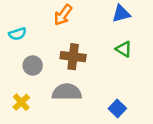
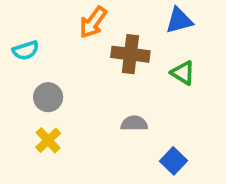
brown cross: (73, 57) -> (130, 54), moved
gray semicircle: (67, 92) -> (134, 123), moved, size x0.6
yellow cross: (21, 102) -> (48, 140), moved

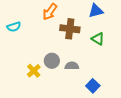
gray circle: (48, 97) -> (52, 61), moved
yellow cross: (48, 140) -> (34, 71), moved

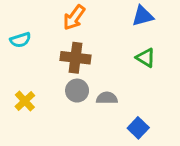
brown cross: (70, 29) -> (76, 58), moved
yellow cross: (34, 71) -> (25, 101), moved

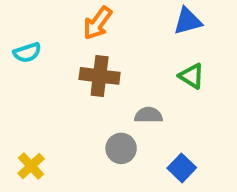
gray circle: (77, 91) -> (121, 148), moved
gray semicircle: (107, 98) -> (148, 115), moved
yellow cross: (25, 101) -> (31, 166), moved

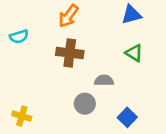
yellow cross: (31, 166) -> (22, 116), turned -30

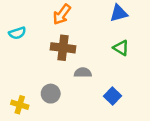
gray semicircle: (104, 80) -> (83, 73), moved
gray circle: (85, 104) -> (51, 94), moved
blue square: (127, 117) -> (112, 96), moved

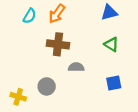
cyan semicircle: (17, 33) -> (30, 16), moved, turned -42
blue square: (112, 96) -> (114, 83), moved, turned 35

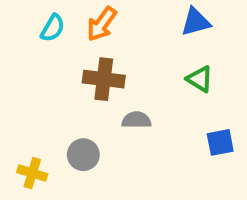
blue square: (114, 83) -> (220, 142), moved

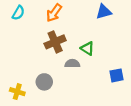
cyan semicircle: (53, 28) -> (18, 13), moved
brown cross: (104, 79) -> (55, 42), turned -30
green triangle: (200, 79) -> (87, 48), moved

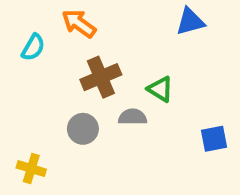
cyan semicircle: (18, 13) -> (33, 47), moved
orange arrow: (54, 13) -> (79, 24), moved, turned 90
gray circle: (44, 82) -> (83, 129), moved

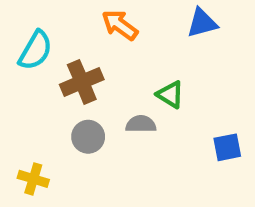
orange arrow: (79, 24) -> (120, 25), moved
cyan semicircle: (33, 47) -> (35, 50), size x1.4
brown cross: (101, 77) -> (82, 82), moved

